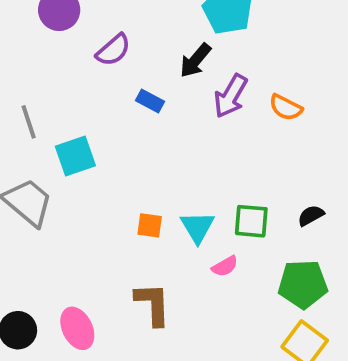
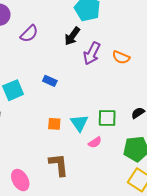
blue rectangle: (150, 101) -> (50, 81), moved

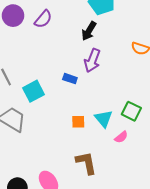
purple semicircle: (29, 34) -> (43, 19), moved
purple arrow: (92, 53) -> (92, 60), moved
green square: (107, 118) -> (131, 111), turned 30

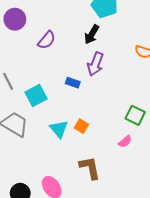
purple semicircle: (43, 19) -> (47, 40), moved
cyan triangle: (104, 119) -> (59, 129), moved
orange square: (78, 122) -> (81, 126), turned 32

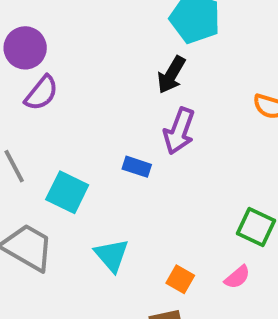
purple semicircle: (47, 40) -> (41, 93), moved
cyan square: (36, 96) -> (67, 192), turned -35
orange square: (81, 126) -> (180, 279), moved

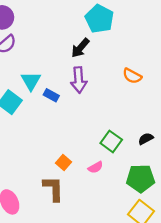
purple arrow: (179, 131) -> (79, 80), turned -35
cyan triangle: (112, 255) -> (31, 81), moved

